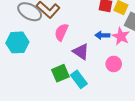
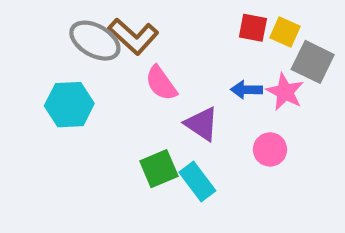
pink semicircle: (61, 32) -> (161, 83), turned -60

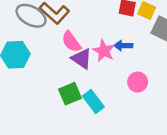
pink star: (285, 92) -> (104, 51), moved
purple triangle: (202, 124) -> (82, 59), moved

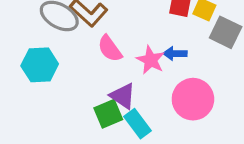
purple triangle: (82, 59) -> (123, 96), moved
pink circle: (138, 82) -> (193, 99), size x1.6

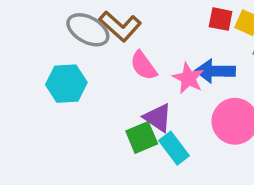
blue arrow: (175, 53) -> (215, 71), size x1.5

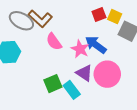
red square: (221, 19) -> (99, 14), turned -32
blue arrow: (215, 71) -> (96, 45), turned 35
purple triangle: (158, 118) -> (84, 73), moved

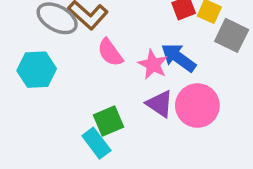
cyan rectangle: (72, 90) -> (96, 143), moved

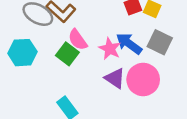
gray square: (232, 35) -> (160, 42), moved
green square: (108, 121) -> (67, 54), moved, turned -30

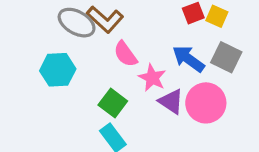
pink star: (110, 49) -> (152, 78), moved
green square: (67, 54) -> (113, 103), moved

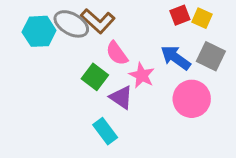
cyan hexagon: (58, 70) -> (39, 31), moved
purple triangle: (171, 101) -> (121, 97), moved
green square: (113, 103) -> (95, 77), moved

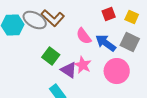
yellow square: (202, 18) -> (132, 17), moved
pink semicircle: (117, 53) -> (84, 36), moved
pink star: (142, 75) -> (83, 65), moved

